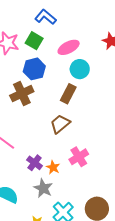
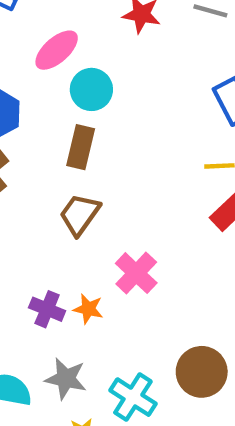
gray star: (43, 188) -> (66, 379), moved

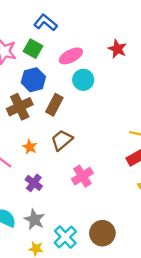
brown rectangle: (81, 147) -> (54, 105), moved
orange star: (88, 309) -> (30, 147), moved

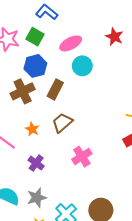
gray star: (34, 220) -> (37, 198), turned 30

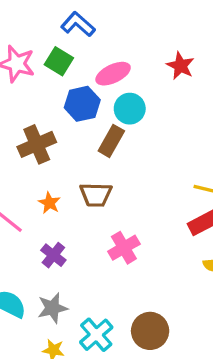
blue hexagon: (35, 66) -> (82, 104), moved
brown rectangle: (55, 89) -> (111, 141), moved
brown trapezoid: (62, 123) -> (96, 195), turned -140

